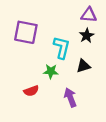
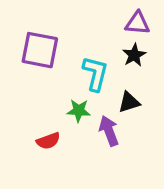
purple arrow: (70, 97) -> (109, 131), moved

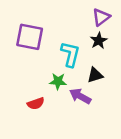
purple triangle: (137, 23) -> (101, 17), turned -42
purple arrow: (109, 131) -> (80, 96), turned -40

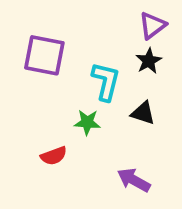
black triangle: (95, 75) -> (143, 113), turned 35
purple arrow: (80, 96) -> (134, 180), moved

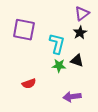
green star: (87, 122) -> (59, 66), moved
purple arrow: (134, 180) -> (72, 97), turned -36

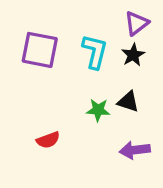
cyan L-shape: (57, 44) -> (95, 52), moved
purple arrow: (72, 97) -> (135, 150), moved

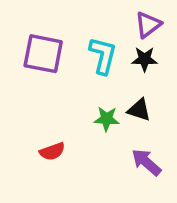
black star: (133, 55) -> (145, 59), turned 30
purple arrow: (135, 150) -> (146, 162), turned 48

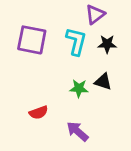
purple triangle: (148, 25) -> (95, 14), moved
purple arrow: (146, 162) -> (78, 131), moved

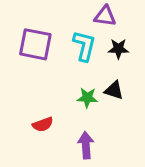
purple triangle: (95, 14) -> (105, 16), turned 45
purple arrow: (78, 131) -> (86, 145), turned 45

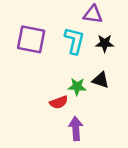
red semicircle: (43, 124) -> (59, 102), moved

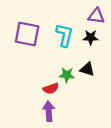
purple triangle: (93, 14) -> (96, 16), moved
purple arrow: (76, 129) -> (49, 111), moved

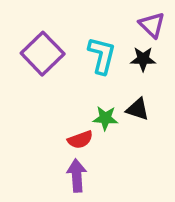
purple triangle: (96, 16) -> (152, 25), turned 36
purple square: (27, 34) -> (43, 54), turned 35

